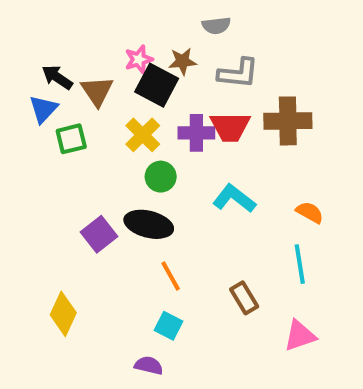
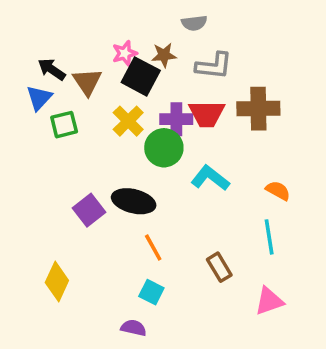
green circle: (161, 177) -> (164, 148), moved, size x1.4

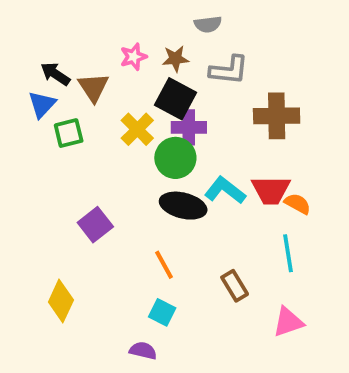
black square: (141, 76) -> (175, 99), moved
red trapezoid: (207, 114) -> (271, 190), moved
black ellipse: (134, 201) -> (183, 206), moved

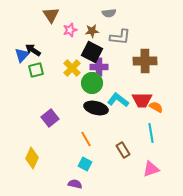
black arrow: (55, 74) -> (33, 50), moved
brown triangle: (93, 87) -> (51, 15), moved

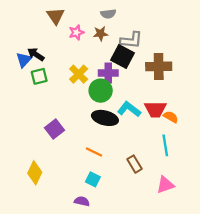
gray semicircle: (109, 13) -> (108, 14), moved
black square: (92, 52) -> (122, 57), moved
orange line: (86, 139) -> (94, 152), turned -35

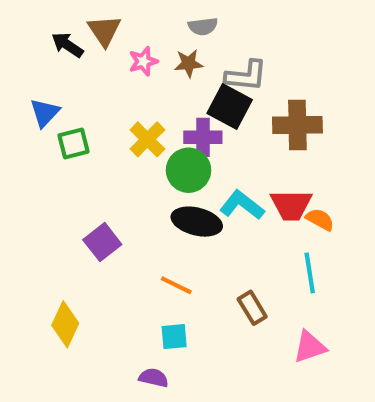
black arrow: (36, 54) -> (67, 45), moved
cyan square: (93, 179) -> (174, 337), turned -32

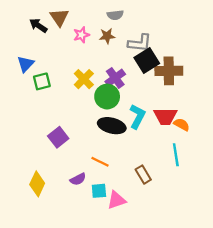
black square: (230, 107) -> (147, 60), moved, turned 30
purple cross: (203, 137) -> (115, 78), turned -36
cyan L-shape: (242, 205) -> (137, 116), turned 80
pink triangle: (310, 347) -> (116, 200), moved
purple semicircle: (154, 378) -> (78, 179), moved, turned 140

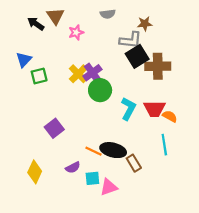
brown star: (107, 36) -> (145, 24), moved
purple cross: (115, 78) -> (92, 73), moved
black ellipse: (112, 126) -> (113, 150), moved

